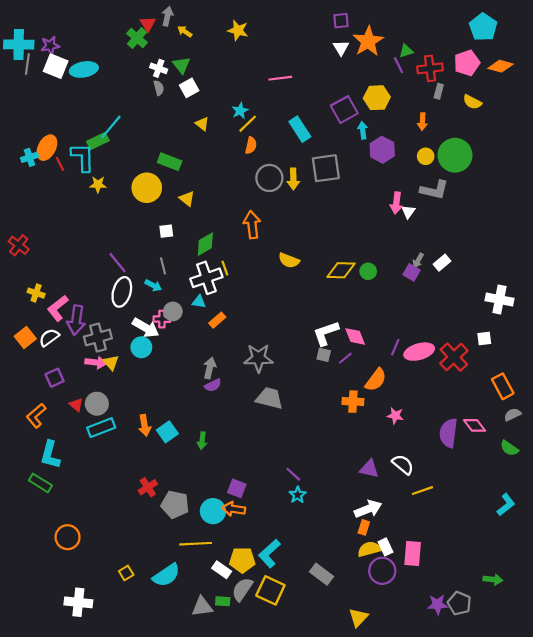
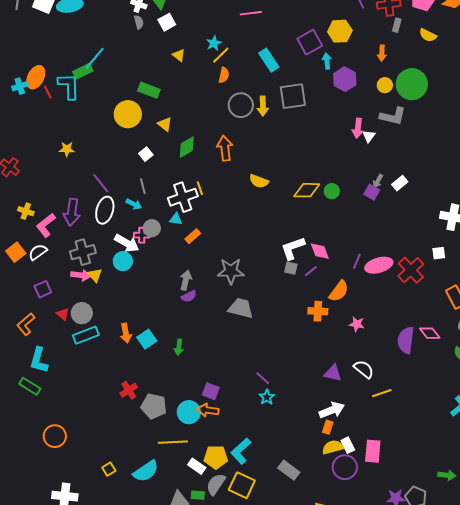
yellow star: (98, 184) -> (67, 149), moved
white square: (166, 231) -> (146, 154), turned -32
green diamond: (205, 244) -> (187, 147), moved
purple arrow: (76, 320) -> (72, 212), moved

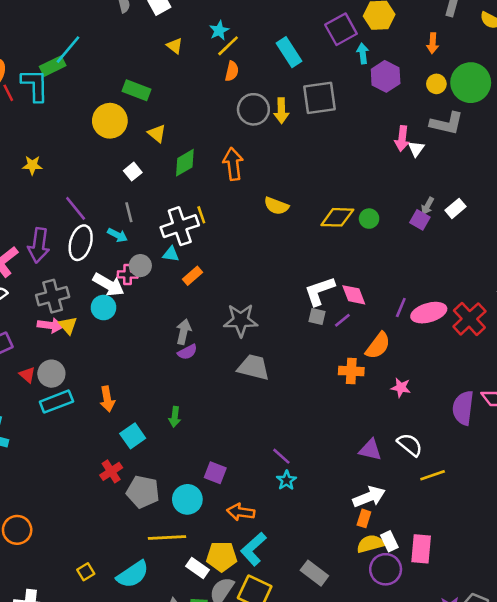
cyan square: (147, 339) -> (133, 436), moved
orange arrow: (208, 410) -> (241, 512), moved

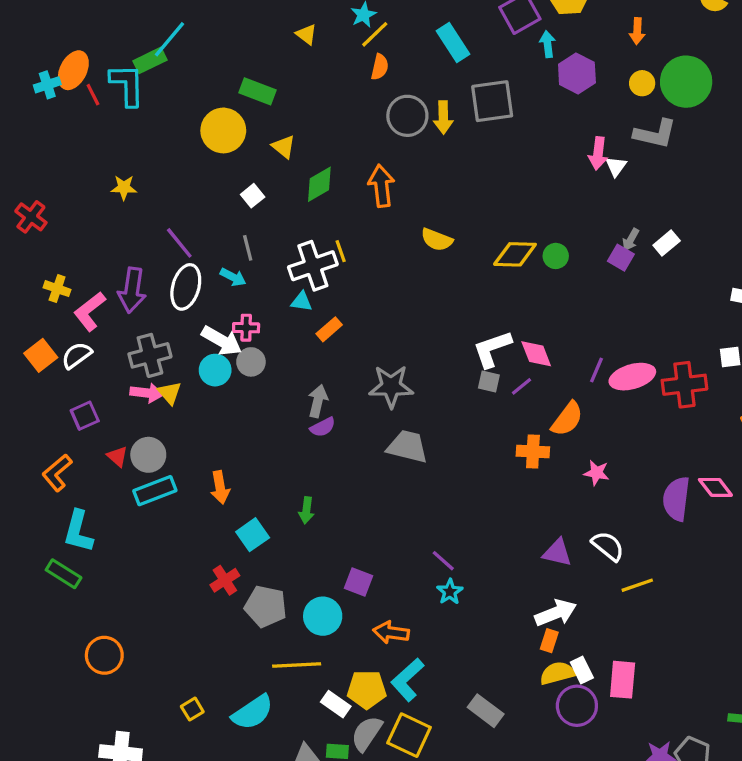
gray circle: (140, 266) -> (251, 362), moved
red cross: (469, 319) -> (684, 385), turned 36

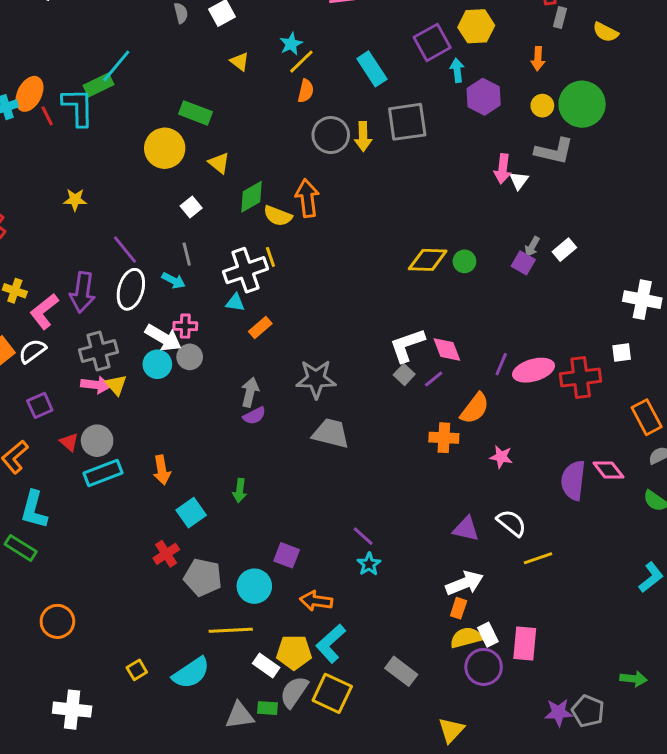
yellow semicircle: (437, 240) -> (278, 216), moved
gray square: (489, 381) -> (404, 375), turned 30

